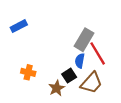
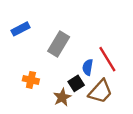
gray rectangle: (84, 40) -> (59, 44), moved

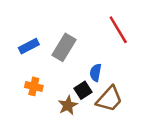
blue rectangle: (20, 29) -> (29, 46), moved
red line: (107, 59) -> (118, 30), moved

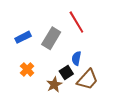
red line: (118, 30) -> (76, 22), moved
orange cross: (34, 86) -> (27, 69), turned 32

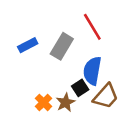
blue semicircle: (76, 58) -> (92, 71), size x1.6
orange cross: (27, 69) -> (44, 102), moved

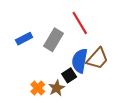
brown trapezoid: (106, 96) -> (98, 59), moved

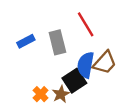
gray rectangle: (53, 40) -> (57, 42), turned -45
black square: (69, 75) -> (74, 81), size x1.5

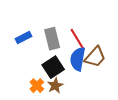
red line: (86, 24) -> (78, 40), moved
black square: (74, 81) -> (53, 67), moved

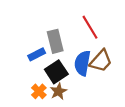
blue rectangle: (24, 38) -> (37, 54), moved
red line: (78, 40) -> (90, 27), moved

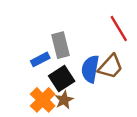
red line: (90, 27) -> (119, 29), moved
orange cross: (39, 91) -> (43, 100), size x1.5

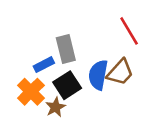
orange cross: (43, 100) -> (31, 92), moved
brown star: (64, 100) -> (55, 107), moved

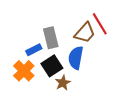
brown trapezoid: (120, 72) -> (85, 33), moved
brown star: (55, 107) -> (63, 83), moved

